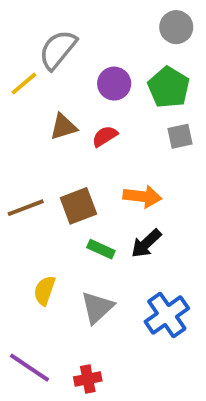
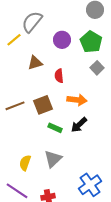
red semicircle: (105, 136) -> (59, 76), moved, turned -64
gray square: (180, 136) -> (97, 68), turned -32
yellow semicircle: (45, 291) -> (25, 163), moved
blue cross: (167, 315) -> (90, 185), moved

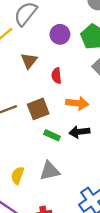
brown triangle: (35, 63) -> (29, 61), turned -35
black arrow: (79, 125) -> (79, 132), turned 36
gray triangle: (53, 159) -> (50, 171), turned 30

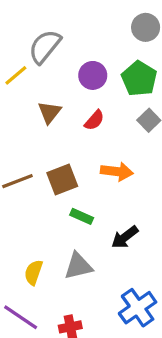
red semicircle: (57, 76) -> (94, 120), moved, turned -133
black arrow: (79, 132) -> (125, 237), moved, turned -30

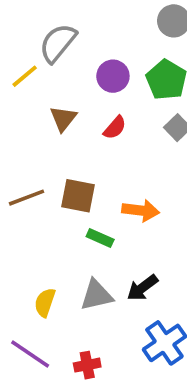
orange arrow: (117, 172) -> (141, 210), moved
brown square: (62, 180) -> (78, 196), turned 32
black arrow: (125, 237) -> (142, 288), moved

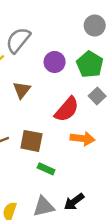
red semicircle: (115, 128) -> (67, 109), moved, size x1.6
orange arrow: (141, 210) -> (83, 139), moved

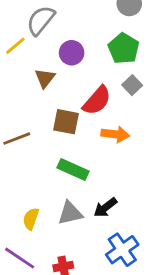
purple circle: (55, 62) -> (72, 53), moved
brown square: (31, 141) -> (66, 122), moved
green rectangle: (46, 169) -> (73, 169), size x1.5

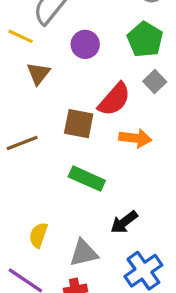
yellow line: (15, 46) -> (21, 36), turned 65
brown triangle: (45, 78) -> (38, 73), moved
gray triangle: (70, 213) -> (84, 253), moved

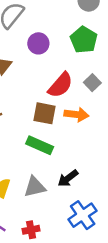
gray square: (155, 82) -> (92, 83), moved
brown square: (79, 124) -> (45, 113), moved
gray triangle: (84, 253) -> (35, 187), moved

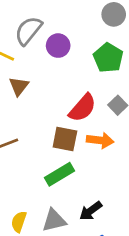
purple circle: (38, 43) -> (58, 46), moved
green rectangle: (40, 145) -> (59, 174), turned -55

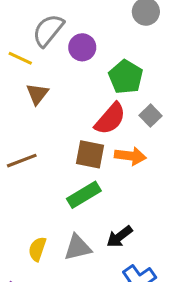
green pentagon: (108, 58) -> (126, 77), moved

